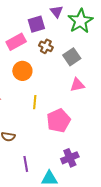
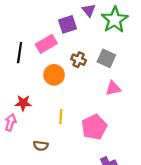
brown cross: (46, 46) -> (79, 60), moved
gray square: (72, 57) -> (106, 58), turned -30
yellow line: (35, 102) -> (61, 117), moved

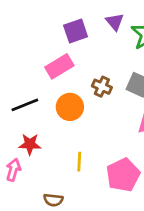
purple square: (68, 24) -> (76, 31), moved
black line: (20, 53) -> (25, 105), moved, turned 60

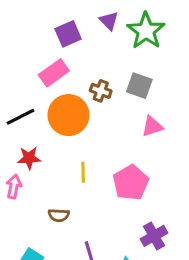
orange circle: (70, 107) -> (68, 115), size x1.4

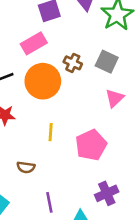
pink triangle: (152, 126) -> (115, 98), turned -30

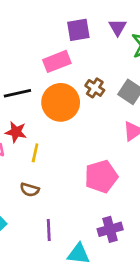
yellow line: (51, 132) -> (35, 153), moved

